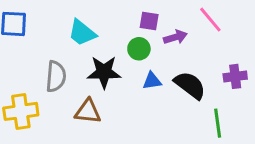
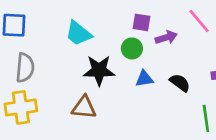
gray semicircle: (56, 76) -> (25, 68), moved
black semicircle: (190, 85) -> (180, 83), size x0.7

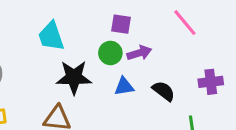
cyan trapezoid: (78, 33) -> (51, 36), turned 32
purple arrow: (166, 38) -> (139, 53), moved

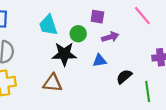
green circle: (110, 53) -> (78, 34), moved
black semicircle: (164, 91) -> (124, 76), moved, turned -77

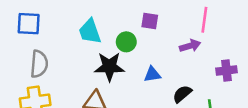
pink line: (142, 16) -> (204, 20), turned 48
purple arrow: (110, 37) -> (190, 46), moved

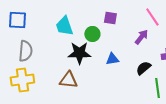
pink line: (204, 20) -> (152, 17), turned -42
purple arrow: (190, 46) -> (141, 37), turned -35
black semicircle: (182, 94) -> (143, 68), moved

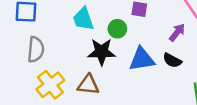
blue triangle: (112, 59) -> (142, 59), size x1.6
black semicircle: (143, 68) -> (172, 60), moved, turned -112
yellow cross: (22, 80) -> (50, 85), moved, turned -30

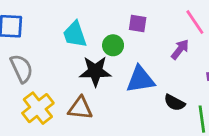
gray semicircle: (36, 49) -> (22, 69), turned -30
black semicircle: (172, 60) -> (174, 103), moved

